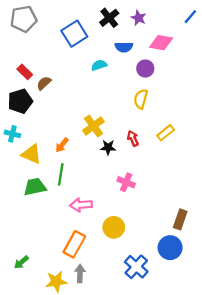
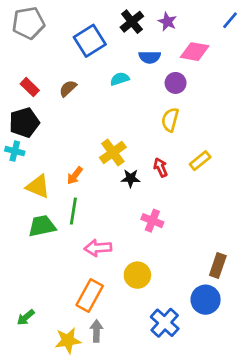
brown semicircle: (44, 83) -> (68, 88), moved
cyan cross: (12, 134) -> (15, 151), moved

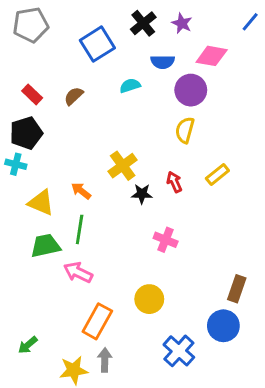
purple circle: (176, 83) -> (191, 90), size x1.4
orange arrow: (75, 176) -> (81, 191), turned 90
pink arrow: (98, 248) -> (78, 272), moved, turned 30

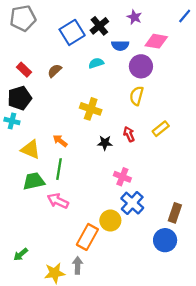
black cross: (143, 23) -> (99, 26), moved
yellow cross: (123, 166) -> (91, 109), moved, turned -35
orange rectangle: (97, 321) -> (87, 237), moved
blue cross: (179, 351) -> (132, 203), moved

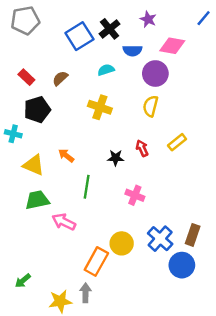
black pentagon: (20, 98) -> (37, 110), moved
yellow cross: (91, 109) -> (100, 107), moved
green line: (59, 169) -> (87, 187), moved
blue cross: (132, 203) -> (160, 239), moved

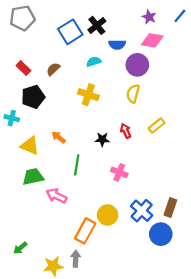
purple star: (148, 19) -> (149, 17), moved

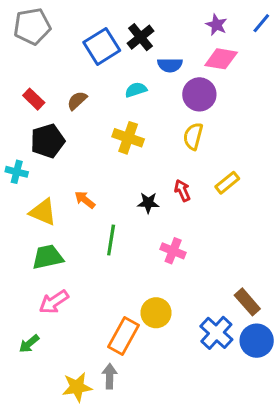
pink arrow: (56, 196) -> (54, 302), moved, turned -60
brown rectangle: (170, 208) -> (247, 302), turned -60
blue cross: (142, 211) -> (216, 333), moved
blue circle: (161, 234) -> (257, 341), moved
green arrow: (20, 248) -> (29, 344), moved

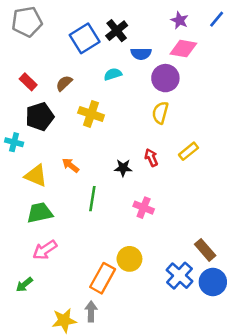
yellow cross: (128, 138) -> (91, 114), moved

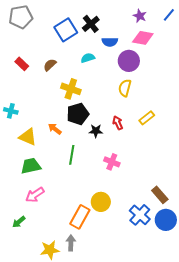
black pentagon: (40, 117) -> (78, 114), moved

